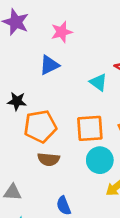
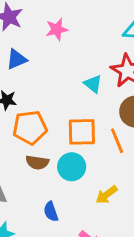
blue triangle: (49, 65) -> (17, 59), moved
cyan circle: (100, 160) -> (72, 167), moved

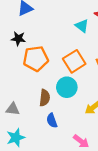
orange square: (82, 132) -> (74, 61), turned -30
brown semicircle: (37, 162) -> (45, 98), moved, turned -91

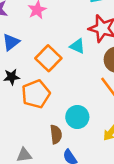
orange square: (74, 61) -> (48, 58), moved

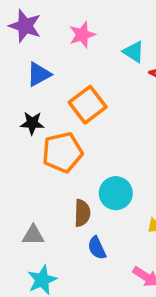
cyan triangle: (77, 46) -> (134, 52), moved

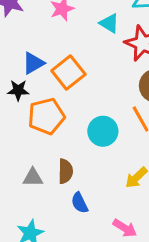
blue triangle: (39, 74) -> (33, 63), moved
cyan circle: (116, 193) -> (103, 131), moved
gray triangle: (33, 235) -> (33, 178), moved

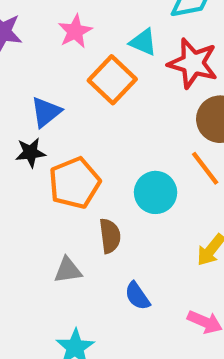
orange square: (68, 72) -> (112, 80), moved
brown semicircle: (66, 171) -> (110, 236), moved

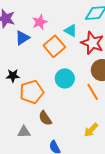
blue triangle: (46, 112) -> (22, 38), moved
cyan circle: (156, 192) -> (65, 78), moved
brown semicircle: (110, 236) -> (45, 118), turned 147

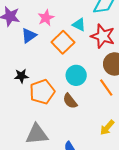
brown semicircle: (45, 118) -> (70, 101), moved
gray triangle: (24, 132) -> (37, 134), size x1.6

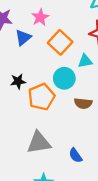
cyan triangle: (79, 25) -> (85, 61), moved, turned -32
cyan circle: (76, 75) -> (64, 78), moved
brown semicircle: (70, 101) -> (83, 103), moved, turned -42

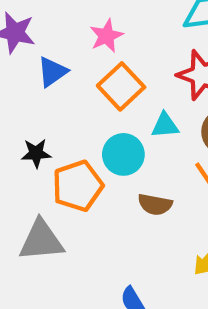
pink star: (40, 17) -> (106, 36), moved
gray triangle: (39, 143) -> (41, 240), moved

